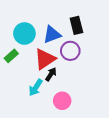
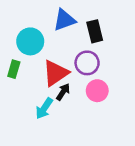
blue triangle: (52, 35) -> (64, 20), moved
green rectangle: (11, 56) -> (14, 69), turned -32
pink circle: (62, 101) -> (97, 91), moved

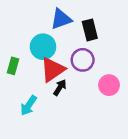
cyan circle: (30, 41) -> (43, 47), moved
pink circle: (97, 91) -> (109, 85), moved
cyan arrow: (44, 108) -> (29, 106), moved

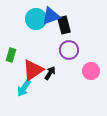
black rectangle: (90, 30) -> (64, 25), moved
cyan circle: (43, 47) -> (36, 19), moved
red triangle: (53, 70) -> (33, 70), moved

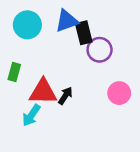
cyan circle: (36, 19) -> (27, 25), moved
purple circle: (69, 50) -> (100, 50), moved
red triangle: (33, 70) -> (43, 92), turned 35

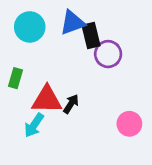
pink circle: (119, 93) -> (129, 124), moved

